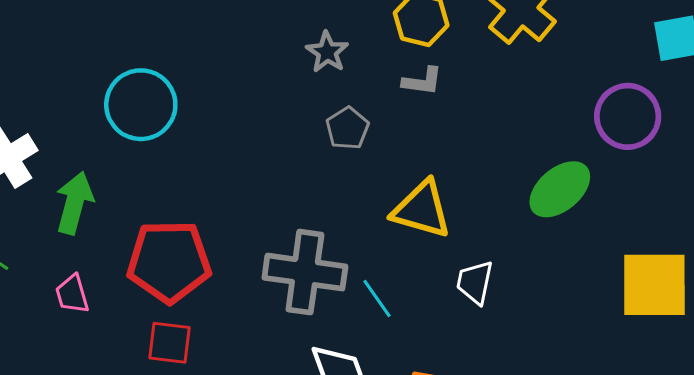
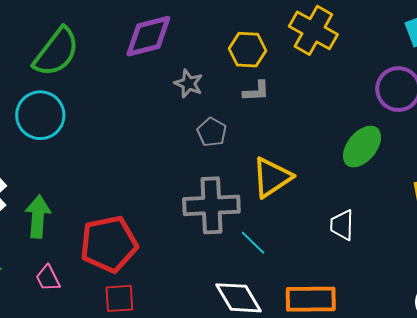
cyan circle: (141, 105) -> (40, 115), moved
yellow triangle: (422, 209) -> (272, 177), turned -39
gray cross: (305, 272) -> (211, 205), moved
white trapezoid: (475, 282) -> (342, 225), moved

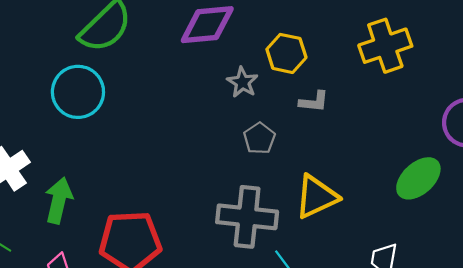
yellow cross: (313, 30) -> (385, 46), turned 33
yellow hexagon: (248, 50) -> (286, 53), moved

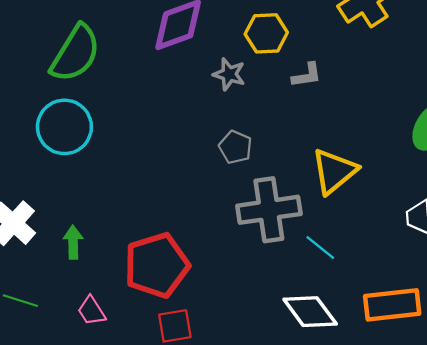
gray pentagon: (259, 138) -> (235, 147), moved
green arrow: (59, 200) -> (73, 242), size x0.7

